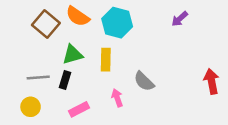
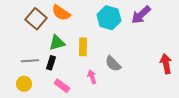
purple arrow: (180, 19) -> (141, 15), size x1.5
cyan hexagon: (117, 23) -> (109, 18), moved
pink rectangle: (79, 109) -> (62, 86), turned 63

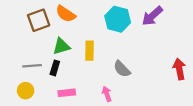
brown square: (36, 19) -> (39, 20), turned 30
pink arrow: (92, 77) -> (107, 94), moved
pink rectangle: (62, 86) -> (67, 93), turned -42

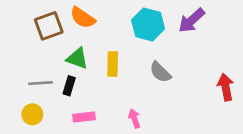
green triangle: (61, 46) -> (77, 59), turned 36
gray semicircle: (122, 69) -> (160, 72), moved

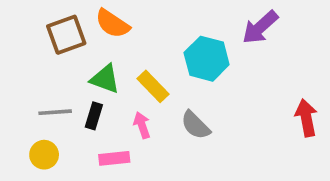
cyan hexagon: (148, 24) -> (207, 59), moved
yellow rectangle: (113, 64) -> (153, 86), turned -45
gray semicircle: (160, 72) -> (195, 125), moved
pink arrow: (134, 118) -> (142, 125), moved

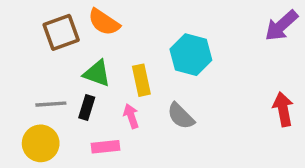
purple arrow: (260, 27) -> (281, 26), moved
yellow rectangle: (153, 86) -> (141, 80), turned 32
yellow circle: (44, 155) -> (41, 143), size x1.4

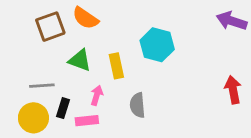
purple arrow: (281, 26) -> (232, 21), turned 60
black rectangle: (87, 108) -> (63, 108), moved
pink arrow: (131, 116) -> (97, 95), moved, turned 36
gray semicircle: (181, 116) -> (137, 105), moved, turned 40

